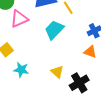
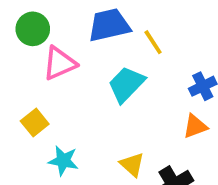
orange triangle: (90, 52) -> (195, 126), turned -40

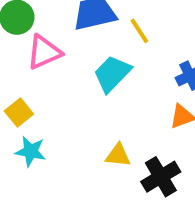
cyan star: (63, 161) -> (31, 151), moved
yellow triangle: (132, 164) -> (118, 155), turned -36

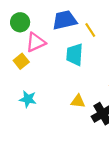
cyan trapezoid: (112, 74) -> (75, 55), turned -40
yellow square: (19, 112) -> (21, 61), moved

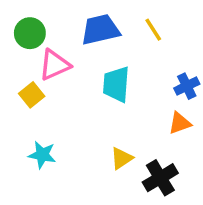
yellow line: (90, 30) -> (153, 30), moved
yellow triangle: (78, 101) -> (122, 158), turned -40

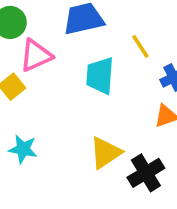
yellow line: (153, 30) -> (140, 46), moved
yellow triangle: (122, 158) -> (106, 153), size x1.4

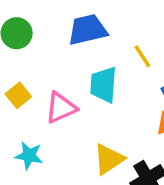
pink triangle: (36, 55) -> (61, 108), moved

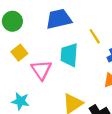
yellow square: (18, 95) -> (19, 53), moved
pink triangle: (61, 108) -> (41, 70), turned -40

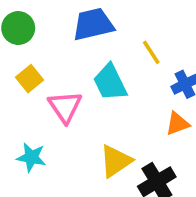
cyan trapezoid: (69, 55) -> (110, 82), turned -30

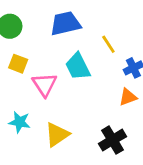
yellow square: (29, 79) -> (18, 64), turned -30
yellow triangle: (116, 161) -> (57, 135), moved

